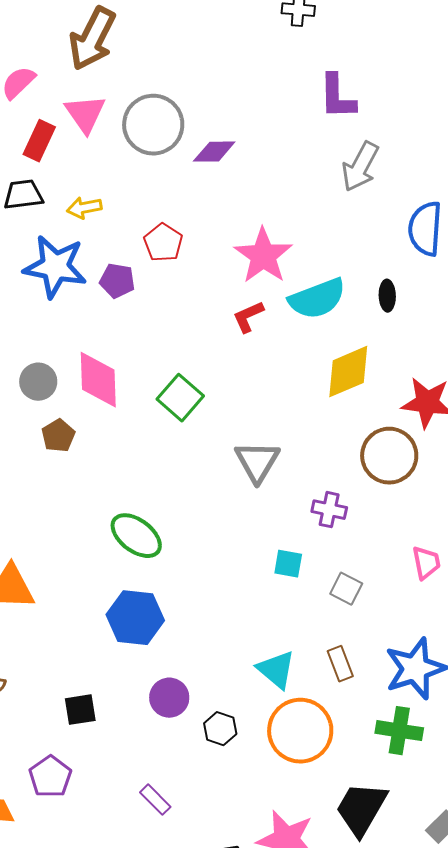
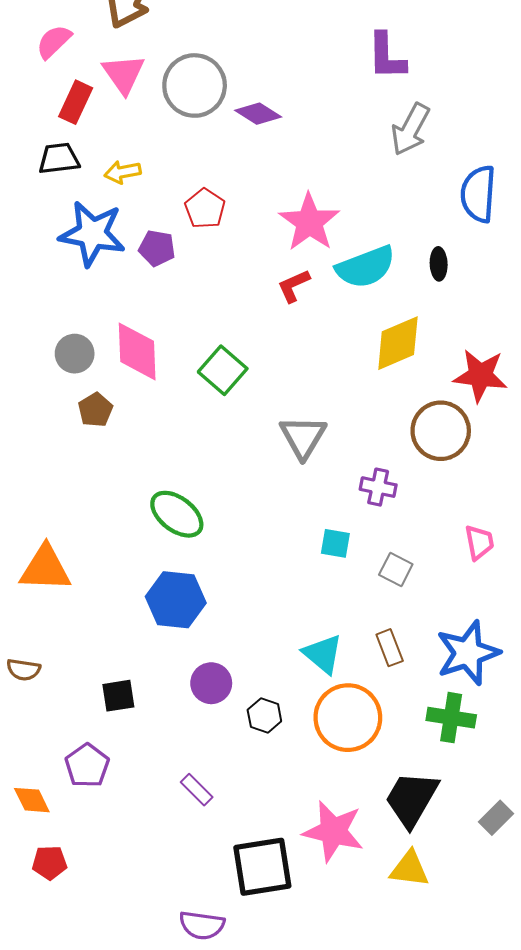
purple diamond: (214, 152) -> (258, 114), turned 33

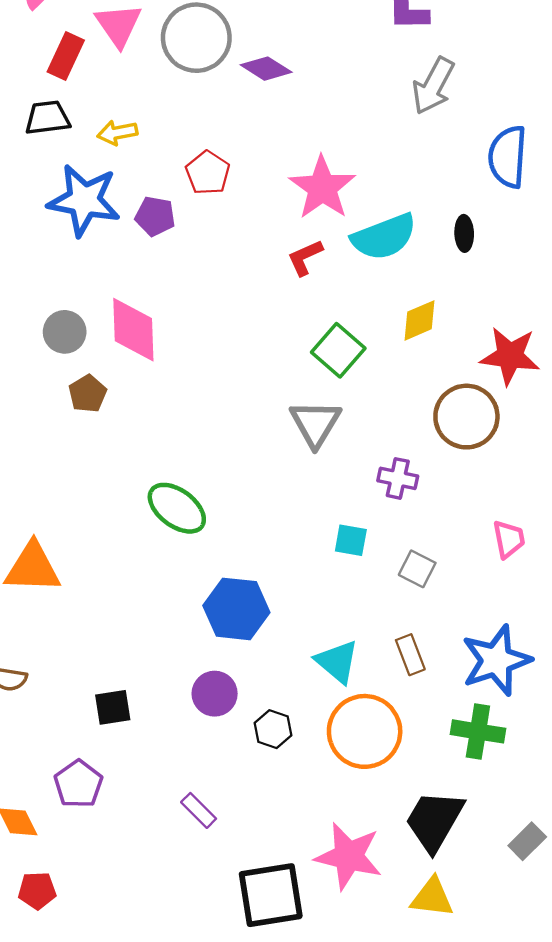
yellow diamond: (398, 343) -> (420, 320), size x0.7
green square: (223, 370) -> (338, 350), moved
blue hexagon: (176, 600) -> (236, 609), moved

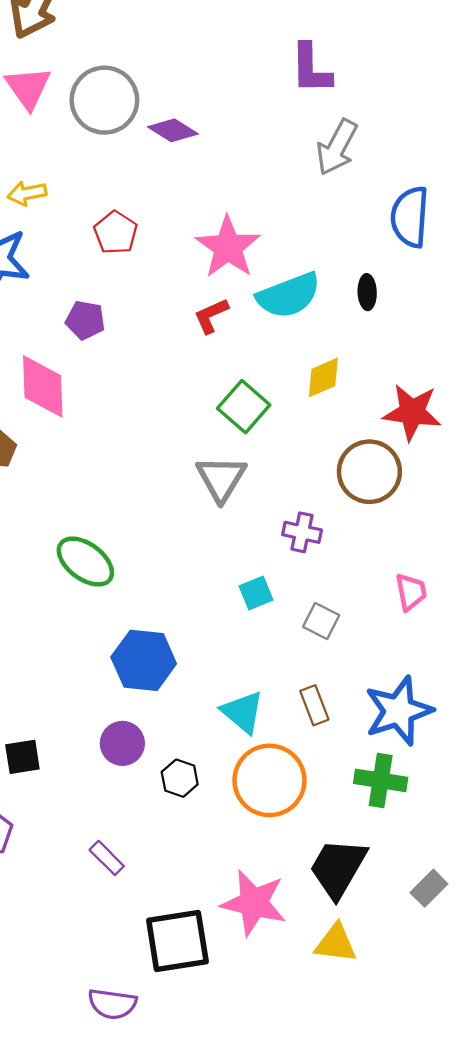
purple pentagon: (155, 216) -> (85, 320), moved
cyan square: (351, 540) -> (256, 593), turned -32

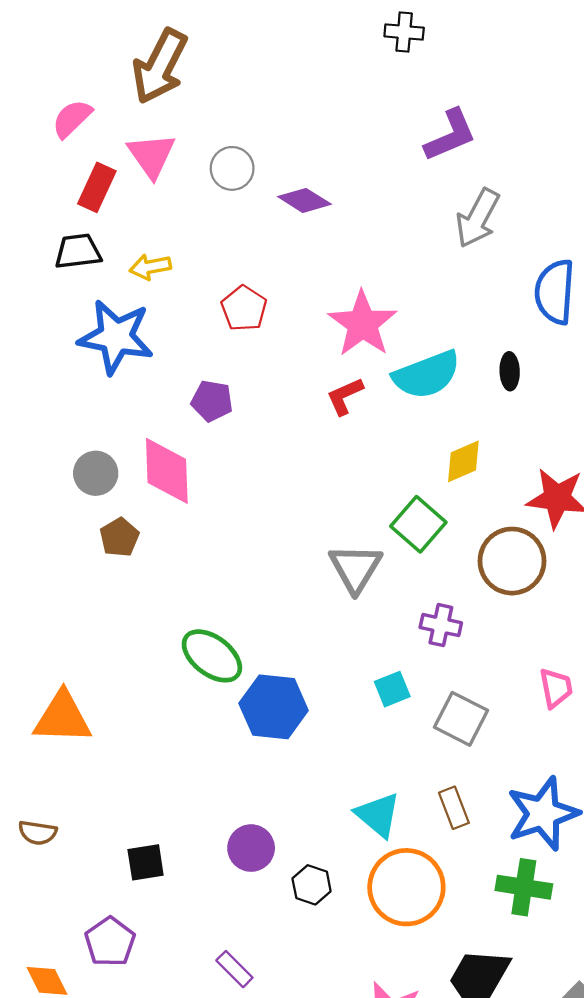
purple L-shape: (311, 69) -> (450, 135), turned -112
gray circle: (104, 100) -> (232, 168), size x0.6
green square: (244, 407) -> (418, 524), moved
gray square: (321, 621) -> (461, 719), size x1.4
blue hexagon: (144, 660) -> (274, 707), moved

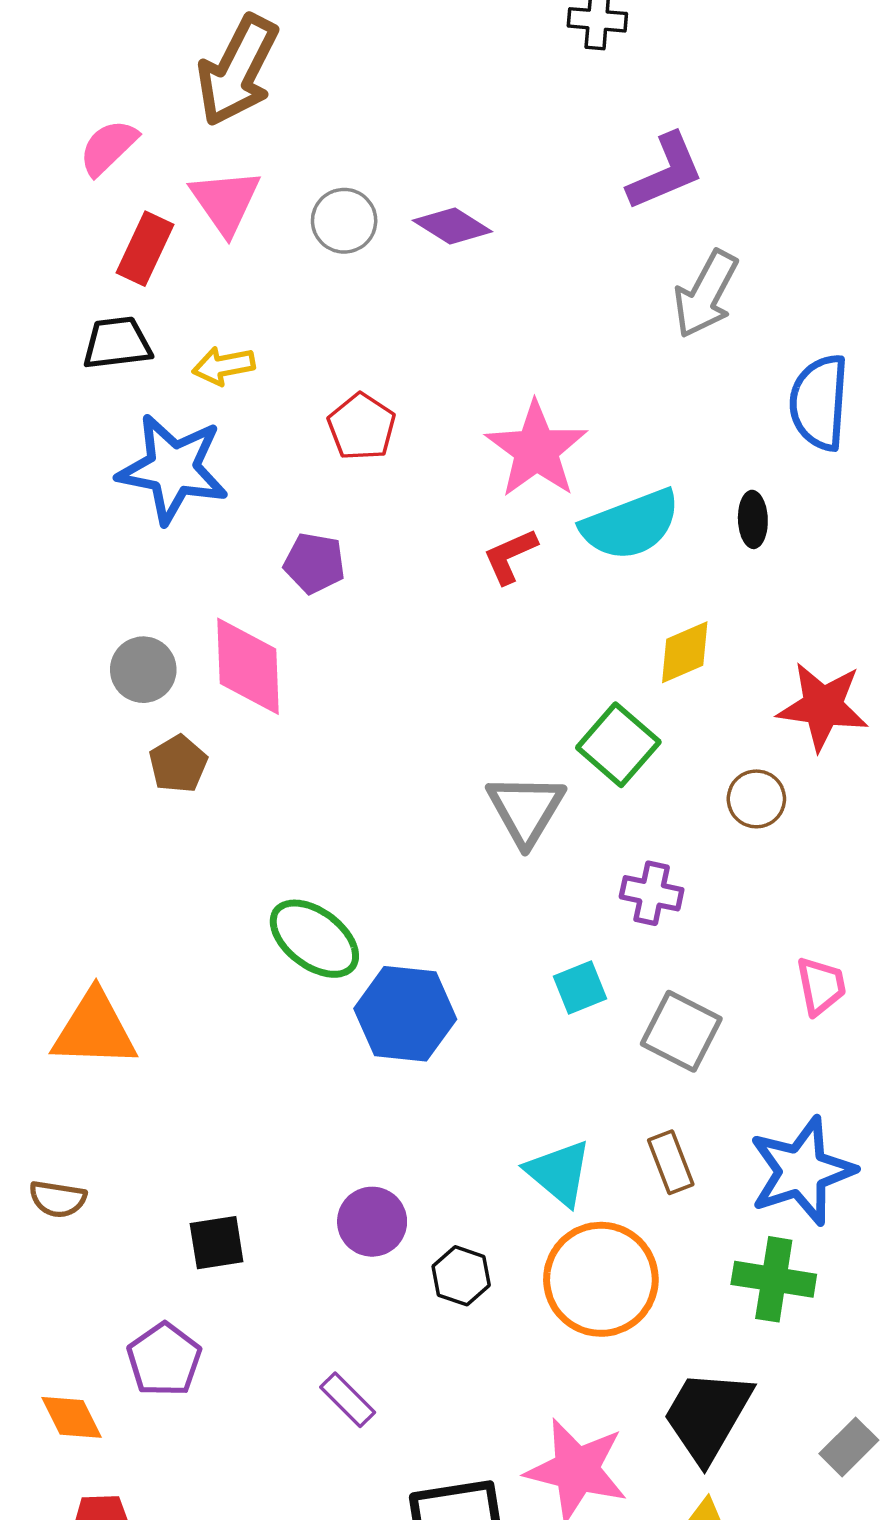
purple diamond: (304, 200) -> (452, 226), moved
brown circle: (512, 561) -> (756, 799), size x0.6

